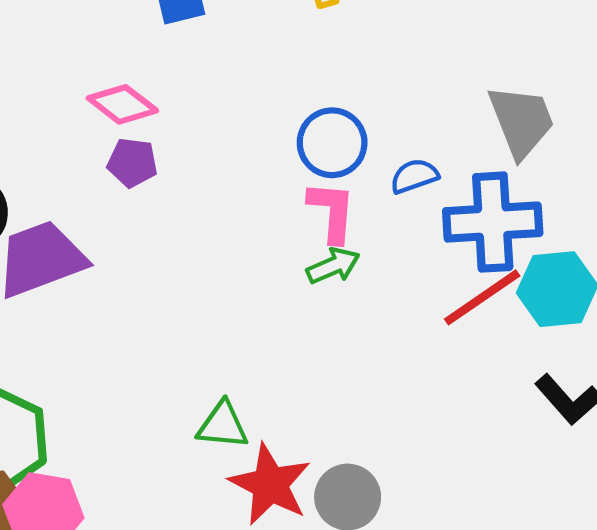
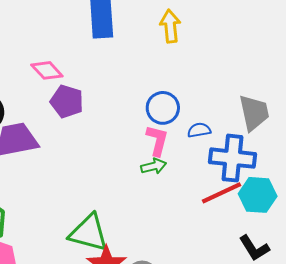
pink diamond: (122, 104) -> (47, 70), moved
purple pentagon: (132, 163) -> (67, 101), size x1.4
green triangle: (223, 425) -> (89, 233), size x1.6

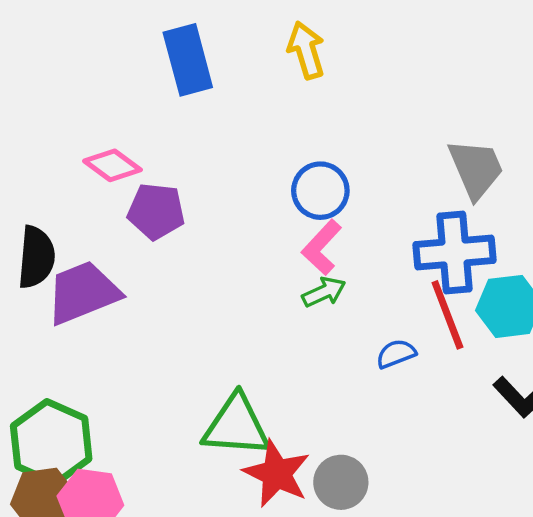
blue semicircle: (199, 130) -> (396, 354), moved
pink L-shape: (157, 140) -> (322, 247), turned -140
red line: (222, 193) -> (447, 315), turned -75

